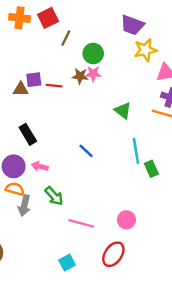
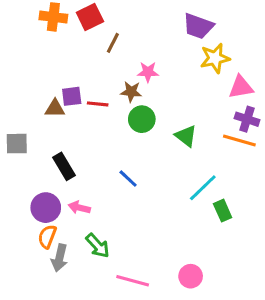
green circle: (93, 54) -> (142, 119), moved
pink star: (93, 74) -> (148, 72), moved
blue line: (86, 151) -> (128, 179), moved
cyan line: (136, 151) -> (203, 188), turned 55
orange semicircle: (15, 189) -> (47, 237), turned -84

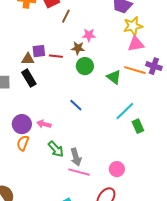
pink triangle: (241, 87) -> (136, 44), moved
orange line: (239, 140) -> (135, 70), moved
black rectangle: (64, 166) -> (29, 78), moved
gray arrow: (59, 258) -> (76, 157), moved, turned -30

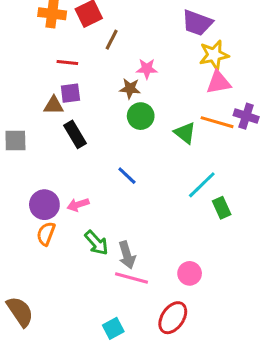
red line: (56, 56) -> (67, 63), moved
black rectangle: (29, 78) -> (75, 134), moved
pink arrow: (44, 124) -> (78, 205), turned -32

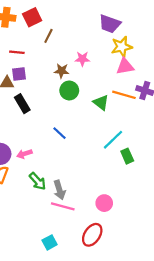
pink star: (147, 69) -> (82, 59), moved

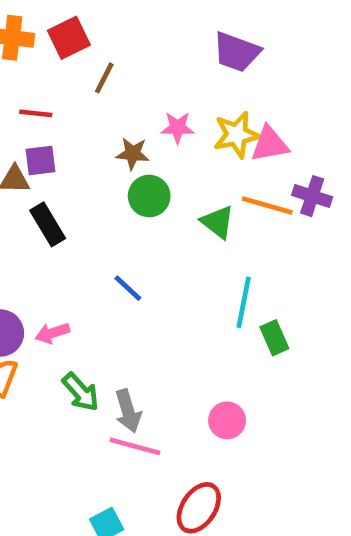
yellow star: (122, 47) -> (237, 135), moved
cyan line: (113, 140) -> (244, 302), turned -35
pink circle: (104, 203) -> (227, 420), moved

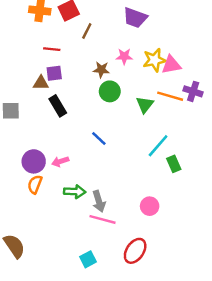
purple trapezoid: (237, 52) -> (135, 18), moved
green triangle: (218, 222) -> (145, 105), turned 30
cyan line: (244, 302) -> (158, 146), turned 30
green arrow: (81, 392) -> (75, 192), turned -45

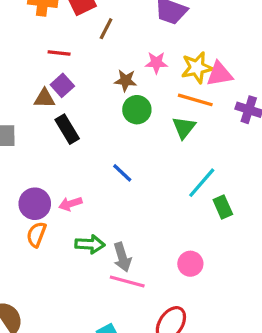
purple square: (54, 73) -> (62, 85), turned -35
orange line: (170, 96) -> (195, 100), moved

